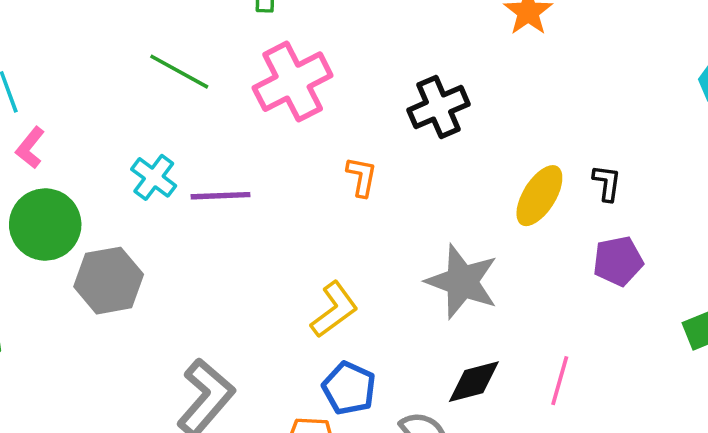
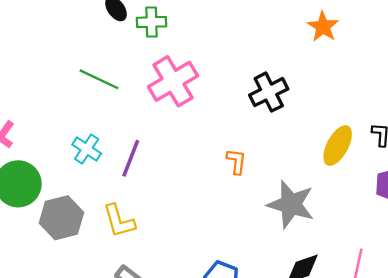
orange L-shape: (362, 177) -> (236, 161), moved
purple line: (220, 196) -> (131, 158), turned -63
yellow L-shape: (334, 310) -> (119, 221), moved, turned 114

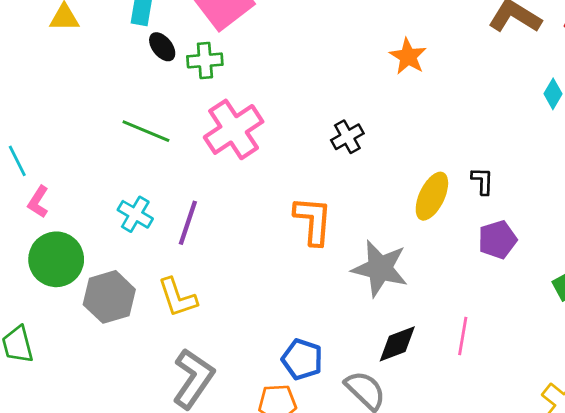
black cross: (269, 92) -> (347, 137), size x0.7
orange L-shape: (236, 161) -> (313, 221), size x1.6

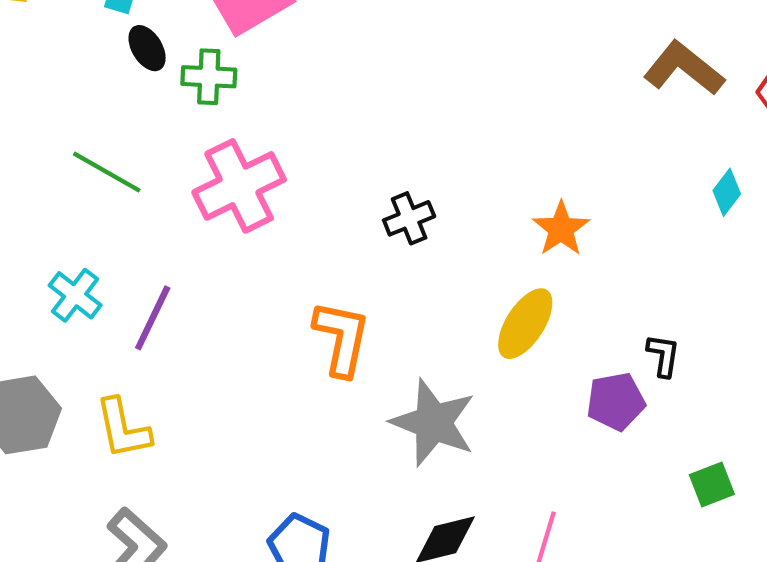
orange star: (408, 56) -> (561, 229), moved
black L-shape: (482, 181) -> (663, 355), moved

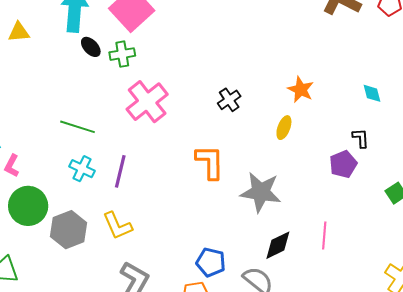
green line: (107, 172) -> (77, 127), moved
cyan diamond: (727, 192) -> (372, 93), moved, turned -40
yellow ellipse: (525, 324) -> (284, 128), moved, size x0.7

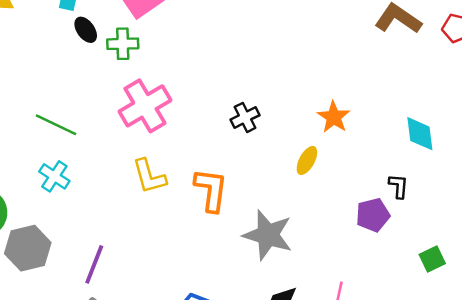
cyan diamond: (372, 93) -> (420, 134), size x1.4
purple line: (120, 171) -> (94, 264), moved
yellow L-shape: (117, 226) -> (149, 176), moved

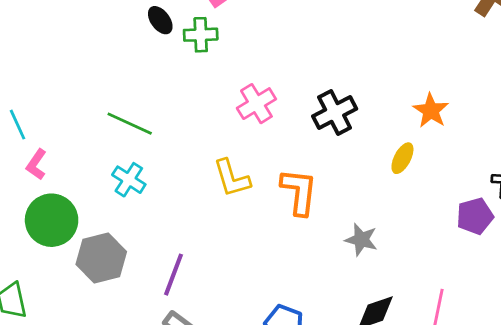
pink cross: (145, 106) -> (256, 104), moved, size x0.7
black cross: (245, 117) -> (335, 113), size x1.4
gray star: (268, 235) -> (361, 240), size x0.6

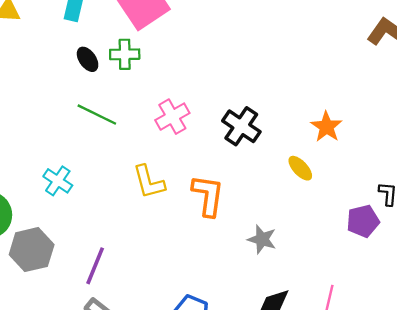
black ellipse: (160, 20) -> (88, 59), moved
black cross: (335, 113) -> (241, 126), turned -30
green line: (130, 124) -> (97, 115), moved
yellow ellipse: (402, 158) -> (300, 168), turned -72

